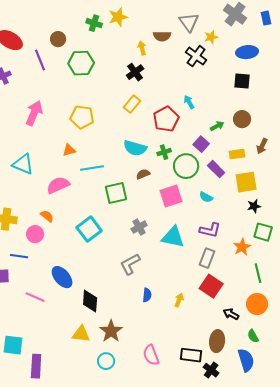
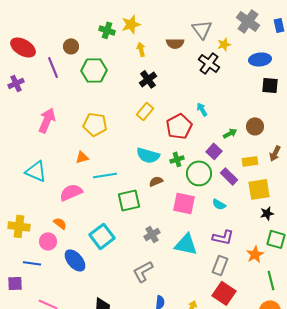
yellow arrow: (142, 48) -> (141, 49), moved
black square: (242, 81) -> (270, 85), moved
pink square: (171, 196) -> (184, 203), turned 30
blue ellipse: (62, 277) -> (75, 260), moved

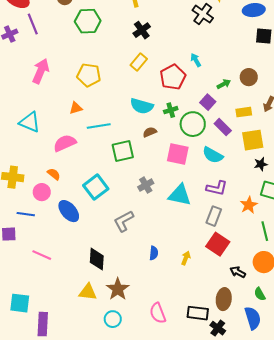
purple line: (53, 67) -> (33, 24), moved
cyan semicircle: (219, 204) -> (213, 155), size x1.5
gray L-shape: (143, 271) -> (124, 221), moved

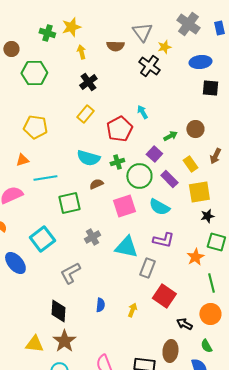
yellow rectangle: (244, 112) -> (190, 164), turned 63
pink square: (178, 154) -> (124, 206), turned -30
gray rectangle: (214, 216) -> (147, 268), moved
black diamond: (97, 259) -> (58, 311), moved

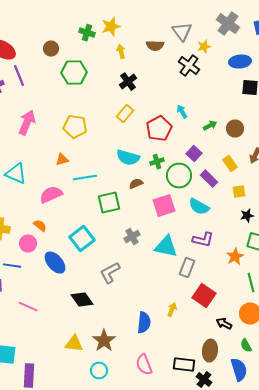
green arrow: (170, 136) -> (210, 126), moved
yellow square: (199, 192) -> (239, 192), size x0.6
blue semicircle: (100, 305) -> (144, 323), moved, size x1.5
black diamond: (58, 311) -> (82, 300), moved, turned -40

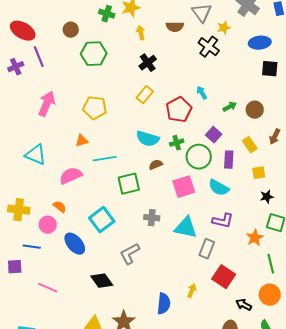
purple rectangle: (209, 179) -> (229, 160), turned 48
gray cross: (132, 237) -> (152, 218), turned 35

